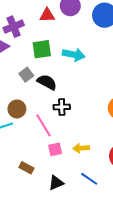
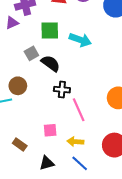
pink line: (44, 125) -> (79, 110), moved
yellow arrow: (81, 148) -> (75, 142), moved

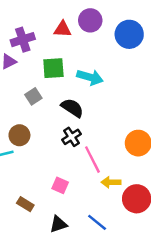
black semicircle: (51, 63) -> (72, 108), moved
black cross: (62, 90) -> (71, 137), turned -35
pink square: (50, 130) -> (60, 185), turned 32
yellow arrow: (75, 142) -> (111, 182), moved

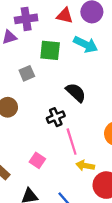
cyan arrow: (90, 77) -> (86, 44), moved
black semicircle: (72, 108) -> (76, 93), moved

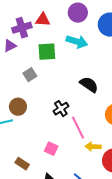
red triangle: (65, 16) -> (43, 20), moved
black semicircle: (76, 93) -> (89, 85), moved

